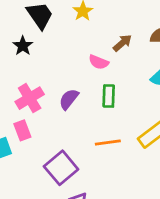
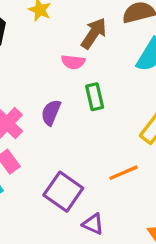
brown arrow: (122, 43) -> (94, 33), size x1.4
orange line: (108, 142) -> (123, 173), moved

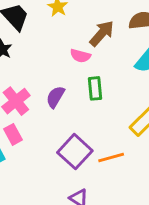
purple square: (63, 192) -> (75, 152), moved

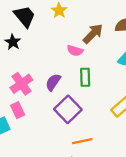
purple square: (75, 152) -> (68, 109), moved
orange line: (111, 157) -> (82, 141), moved

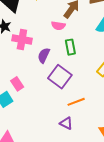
pink cross: (21, 84) -> (22, 40), moved, turned -36

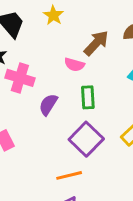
purple square: (60, 77) -> (86, 139), moved
orange line: (76, 102) -> (69, 175), moved

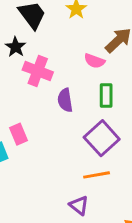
purple semicircle: (48, 105) -> (65, 100), turned -45
orange line: (69, 175) -> (97, 175), moved

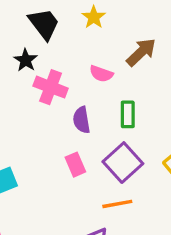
pink semicircle: (94, 61) -> (101, 74), moved
pink rectangle: (18, 134) -> (75, 165), moved

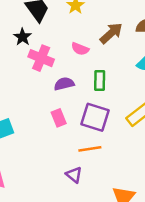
purple semicircle: (81, 120) -> (64, 84), turned 84
purple square: (123, 163) -> (95, 117), turned -32

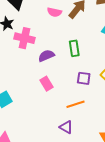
pink semicircle: (80, 49) -> (54, 12), moved
purple square: (95, 117) -> (84, 78), moved, size x0.6

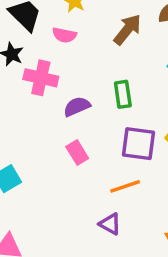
pink semicircle: (54, 12) -> (64, 35), moved
purple square: (84, 78) -> (138, 144), size x1.5

